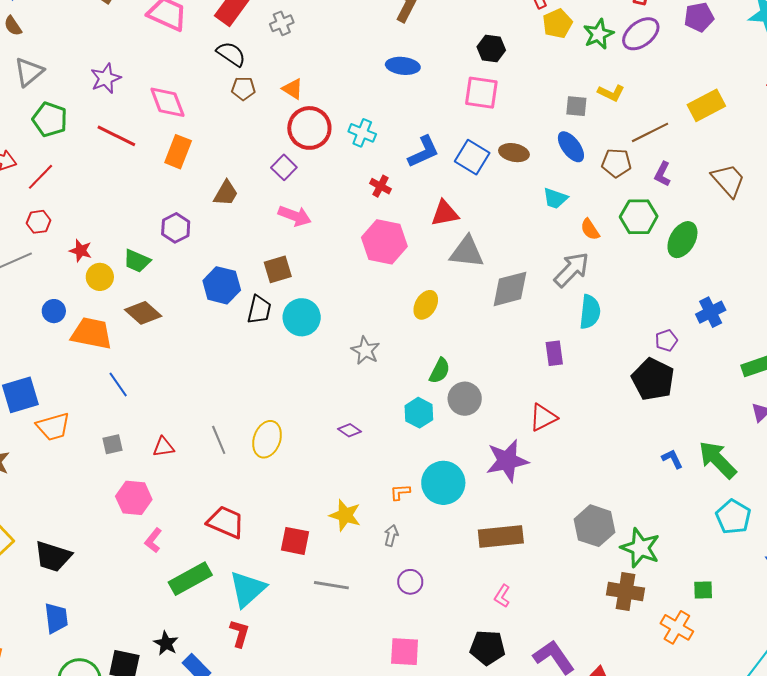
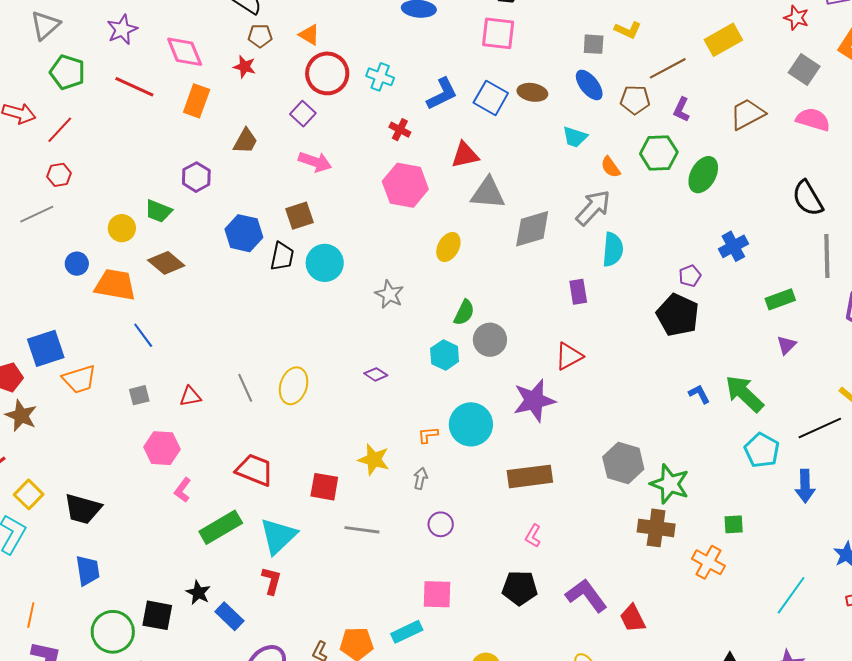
brown trapezoid: (728, 180) -> (747, 114), turned -75
red star: (81, 251) -> (245, 67), moved

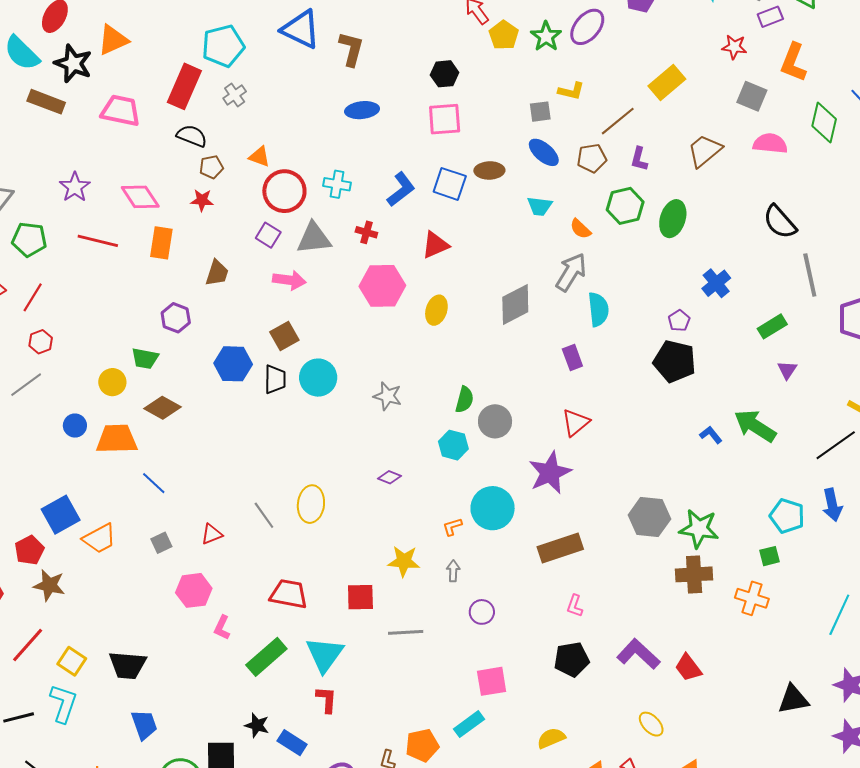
gray triangle: (488, 193) -> (314, 238), moved
yellow ellipse: (448, 247) -> (436, 310), moved
cyan pentagon: (762, 450) -> (787, 516), moved

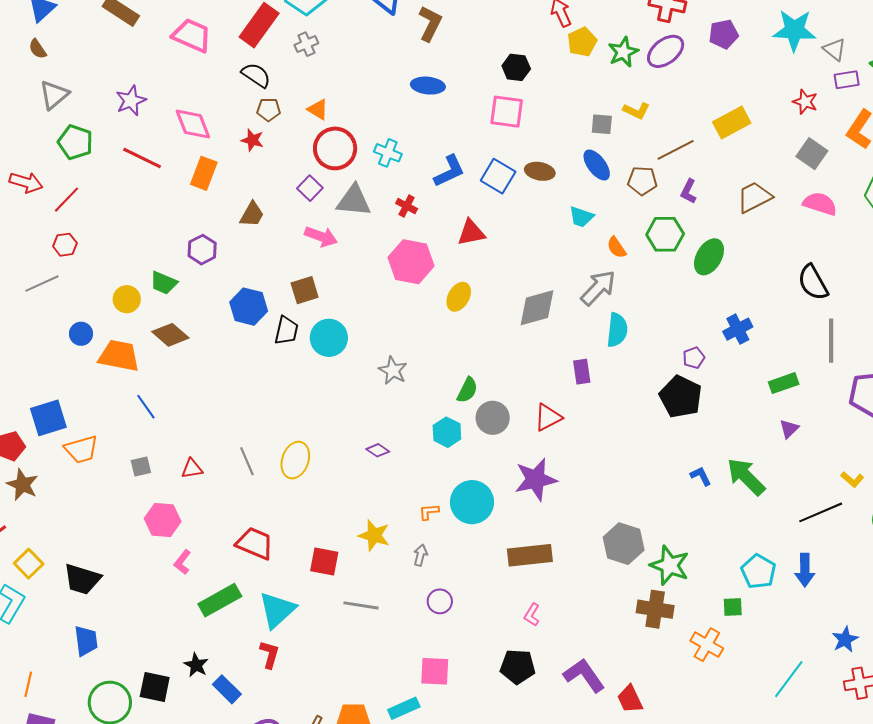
red triangle: (576, 423) -> (548, 417), moved

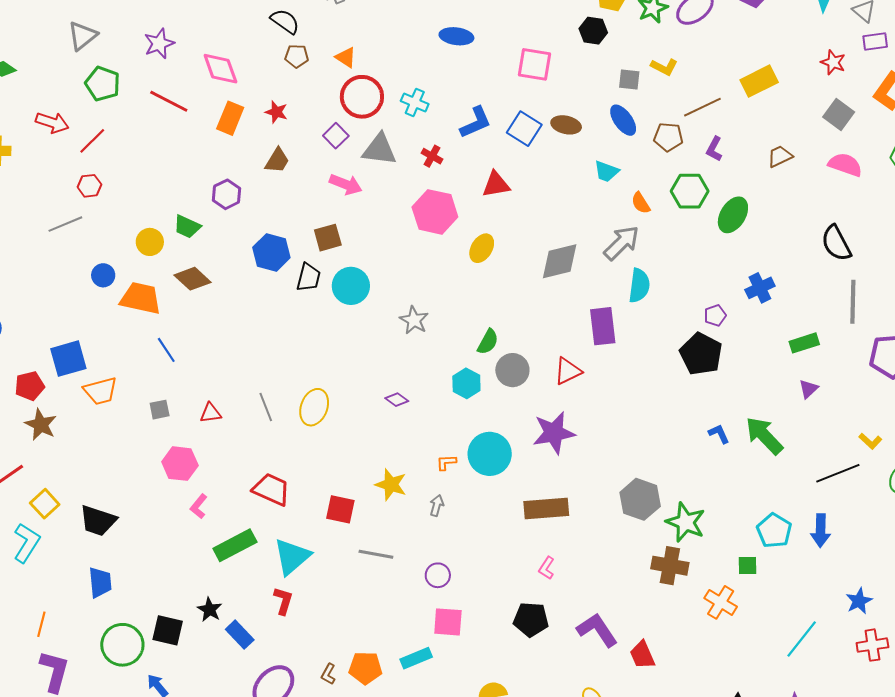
black hexagon: (516, 67) -> (593, 31), moved
red star: (252, 140) -> (276, 112), moved
brown trapezoid: (754, 197) -> (780, 156), size x0.7
purple rectangle: (582, 372) -> (603, 326), size x1.5
purple circle: (440, 601) -> (438, 575), moved

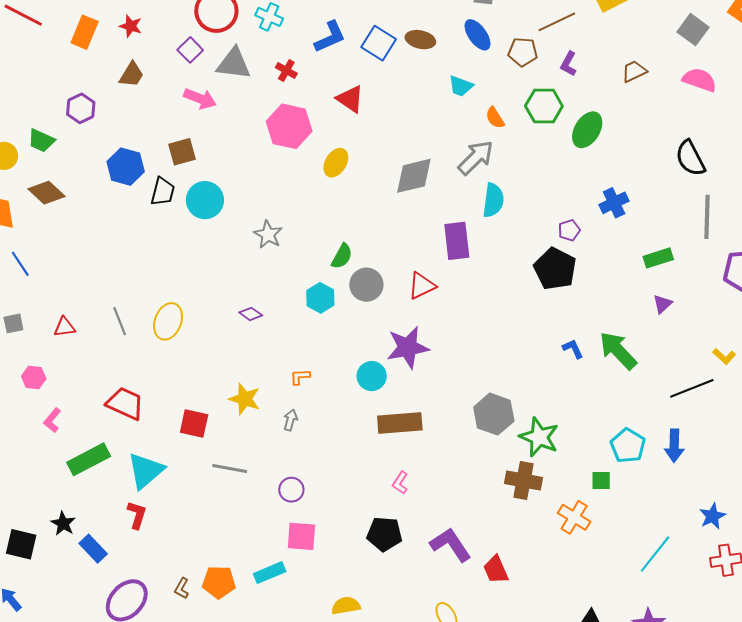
red triangle: (496, 184) -> (350, 99), turned 44
cyan circle: (490, 454) -> (372, 376), moved, size x0.7
pink hexagon: (180, 464) -> (34, 378), size x0.7

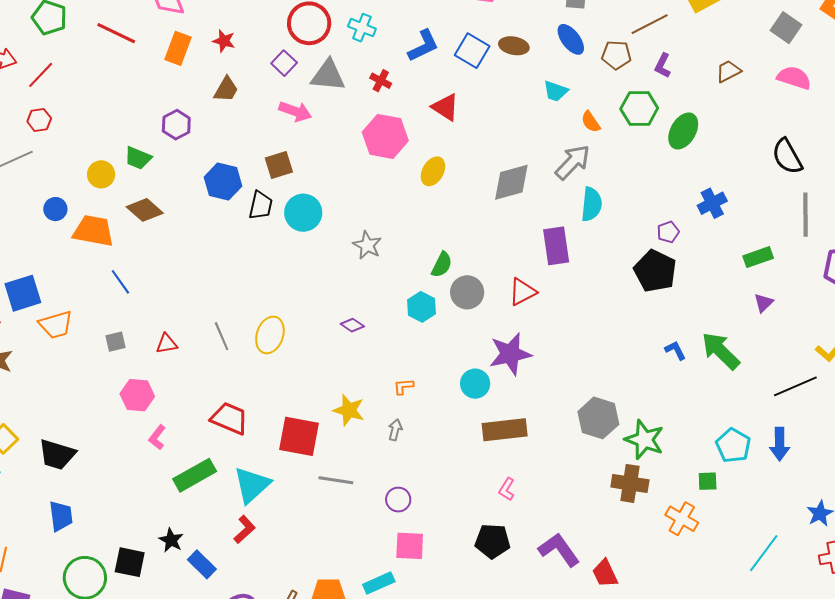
pink hexagon: (34, 378) -> (137, 395), size x1.4
red square: (194, 424) -> (299, 436), size x1.4
red L-shape: (137, 515) -> (244, 529), turned 32

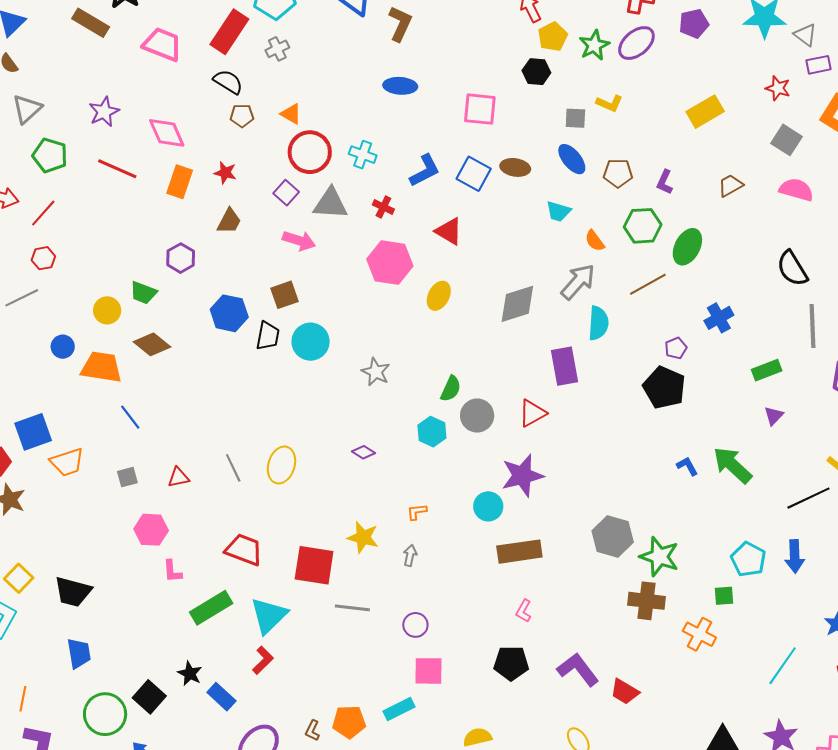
brown line: (650, 24) -> (648, 284), moved
pink L-shape: (157, 437) -> (172, 571), turned -40
black square: (130, 562) -> (149, 697), turned 32
red trapezoid: (605, 573) -> (625, 692), turned -32

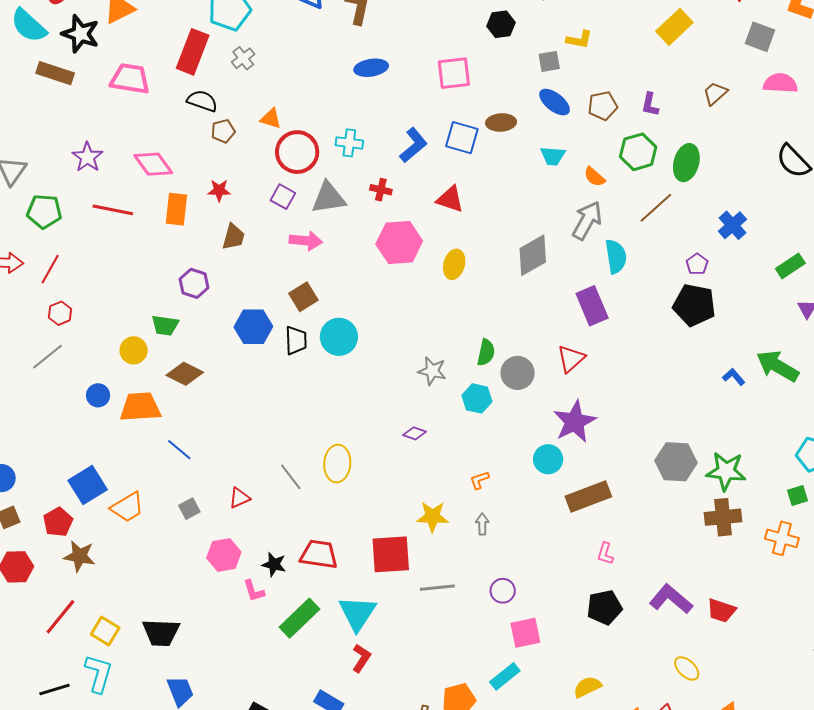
gray star: (376, 372) -> (432, 371), moved
black star: (190, 673) -> (274, 564), moved

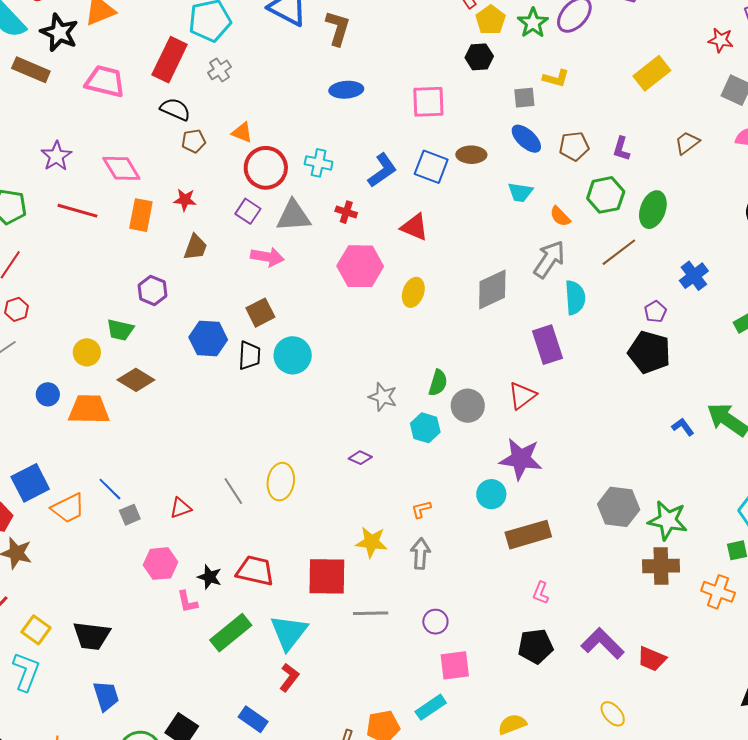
purple star: (575, 422) -> (521, 459), turned 30
blue line: (179, 450) -> (110, 489), moved
gray arrow: (482, 524) -> (420, 554), size x1.4

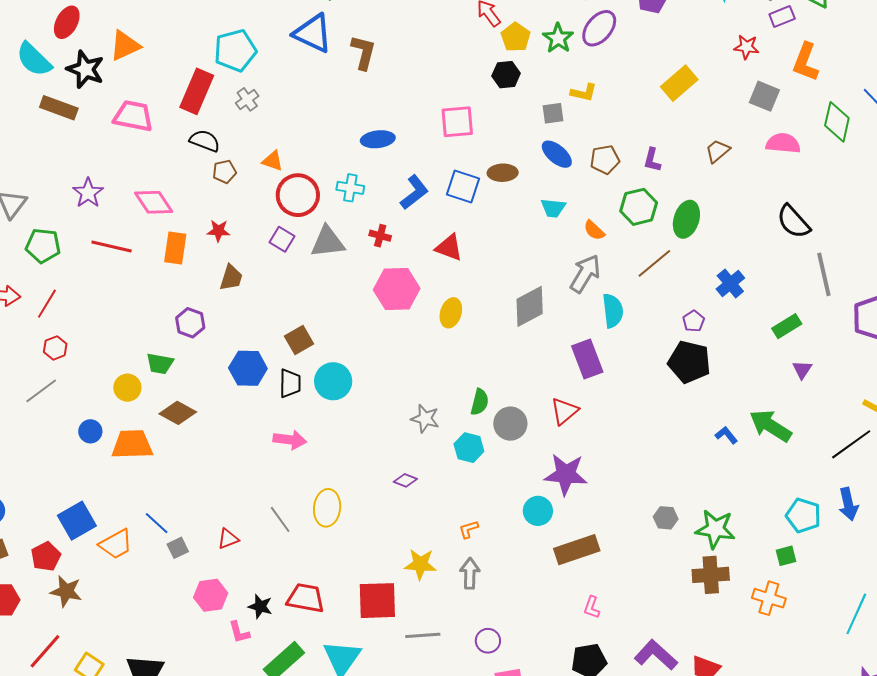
blue ellipse: (346, 90) -> (378, 139), moved
pink arrow: (267, 257) -> (290, 440), moved
gray hexagon: (619, 507) -> (666, 518), size x0.6

